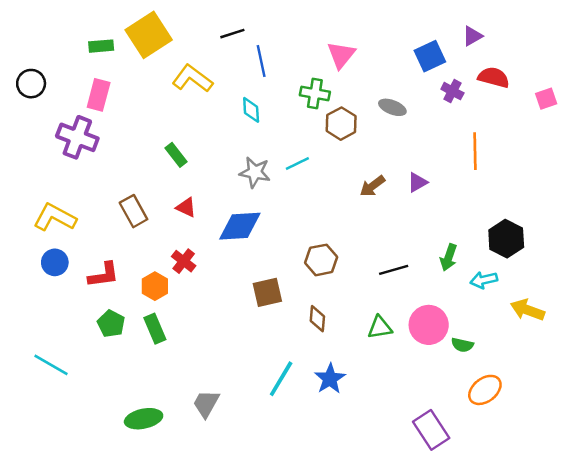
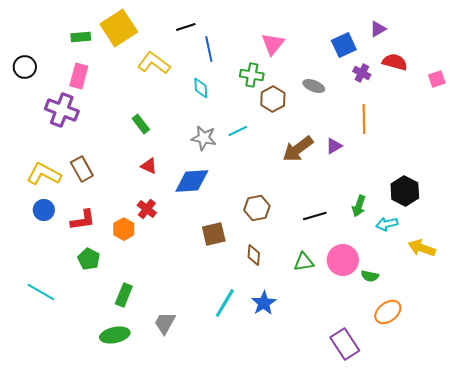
orange line: (475, 151) -> (364, 119), moved
brown arrow: (372, 186) -> (298, 149), size x1.5
brown rectangle: (134, 211) -> (82, 169), moved
green rectangle: (155, 329) -> (124, 295), moved, turned 45

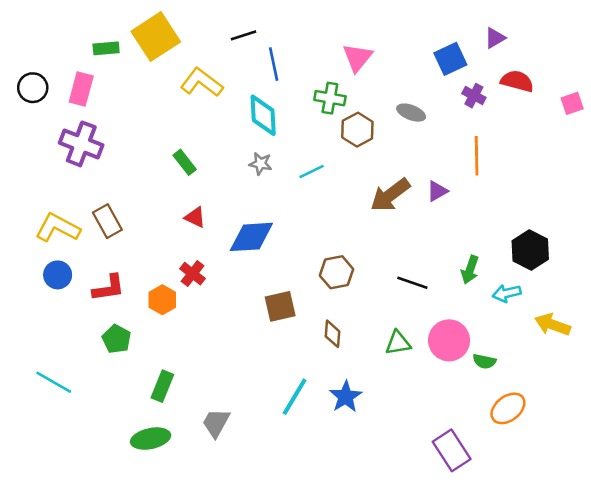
pink rectangle: (79, 76) -> (81, 89), moved
cyan diamond: (201, 88) -> (263, 115), size x1.5
gray star: (204, 138) -> (261, 164), moved, size x0.7
black line: (315, 216) -> (412, 283), turned 35

